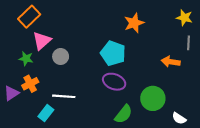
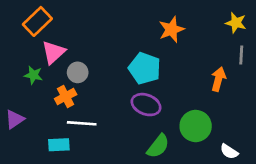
orange arrow: (171, 62) -> (218, 79), turned 96
orange cross: (30, 84) -> (66, 97), moved
cyan rectangle: (46, 113) -> (59, 145), turned 49

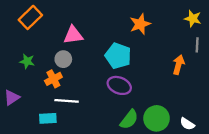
pink triangle: (54, 52) -> (73, 35), moved, turned 35
green circle: (196, 126) -> (157, 118), moved

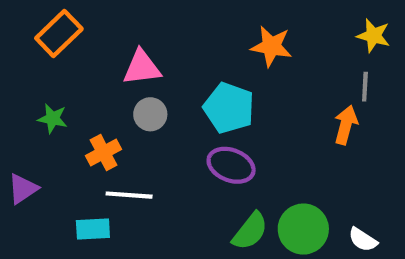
orange star: (140, 24) -> (271, 46), turned 30
gray line: (197, 45) -> (365, 87), moved
gray circle: (63, 59) -> (150, 114), moved

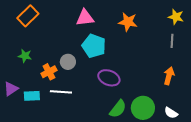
pink triangle: (142, 68) -> (85, 18), moved
cyan pentagon: (229, 108) -> (94, 46), moved
gray circle: (150, 114) -> (68, 62), moved
orange arrow: (346, 125) -> (169, 76), moved
cyan rectangle: (93, 229) -> (32, 96), moved

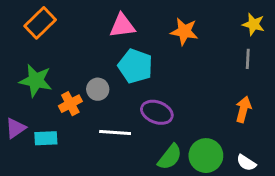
green star: (25, 56) -> (36, 81), size x1.6
white line: (61, 92) -> (115, 132), moved

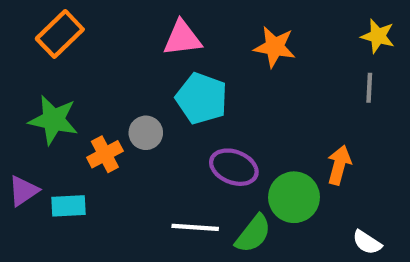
orange arrow: (243, 109) -> (339, 165), moved
white line: (115, 132) -> (195, 227), moved
green circle: (206, 156) -> (294, 197), moved

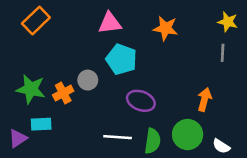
green star: (53, 120) -> (31, 89), moved
purple triangle: (23, 191) -> (18, 138), moved
green circle: (294, 197) -> (188, 134), moved
green semicircle: (253, 234) -> (153, 141), turned -30

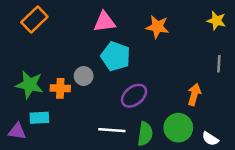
gray line: (223, 53) -> (219, 64), moved
orange cross: (63, 93) -> (60, 88), turned 30
purple ellipse: (141, 101) -> (134, 96), turned -60
purple triangle: (18, 138) -> (17, 131), turned 42

